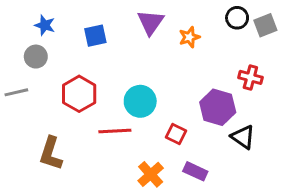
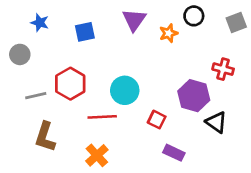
black circle: (237, 18) -> (194, 16), moved
gray circle: (36, 57) -> (20, 54), moved
gray line: (16, 92) -> (36, 96), moved
orange cross: (151, 174) -> (97, 155), moved

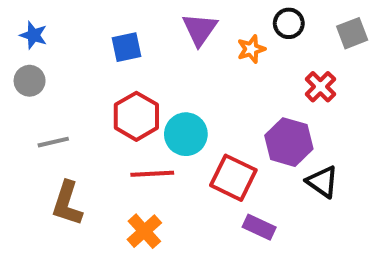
blue star: (40, 23) -> (33, 35), moved
red cross: (223, 69) -> (320, 87), moved, turned 30
red hexagon: (70, 84) -> (136, 116), moved
red square: (157, 120) -> (233, 178), size x1.6

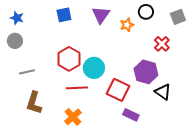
blue square: (126, 47) -> (64, 15), moved

